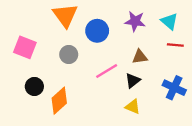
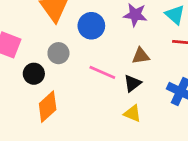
pink line: (107, 71) -> (102, 72), turned 55
black circle: (34, 86) -> (34, 74), moved

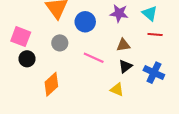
black circle: (34, 74) -> (27, 59), moved
black triangle: (132, 83) -> (125, 66), moved

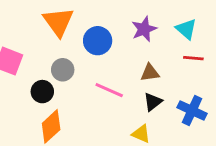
purple star: (119, 13) -> (144, 29), turned -30
black circle: (27, 59) -> (42, 92), moved

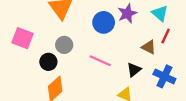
blue circle: (98, 41) -> (104, 22), moved
red line: (193, 58) -> (166, 36), turned -70
brown triangle: (150, 73) -> (149, 47), moved, turned 35

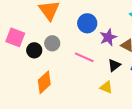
purple star: (127, 13) -> (108, 37), moved
black circle: (48, 62) -> (34, 50), moved

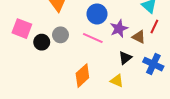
pink line: (84, 57) -> (93, 38), moved
orange diamond: (44, 82) -> (82, 76), moved

